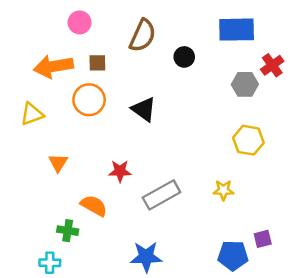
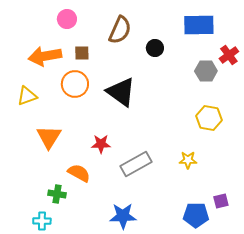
black triangle: (144, 109) -> (121, 92), size x1.4
orange triangle: (58, 163) -> (49, 137), size x1.5

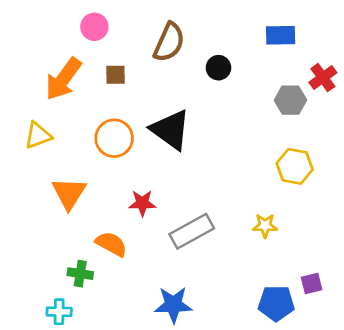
blue rectangle: (199, 25) -> (281, 35), size x0.7
orange arrow: (45, 56) -> (63, 79), turned -44
orange circle: (75, 84) -> (114, 138), moved

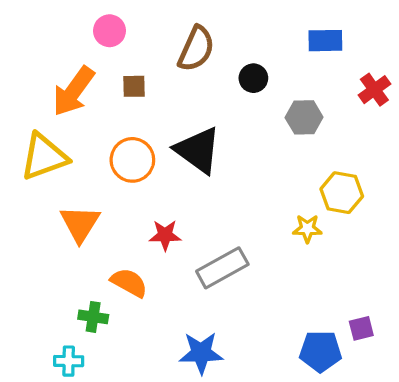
gray hexagon: (290, 100) -> (304, 117), moved
yellow triangle: (38, 135) -> (44, 157), size x1.5
yellow star: (265, 226) -> (307, 229), moved

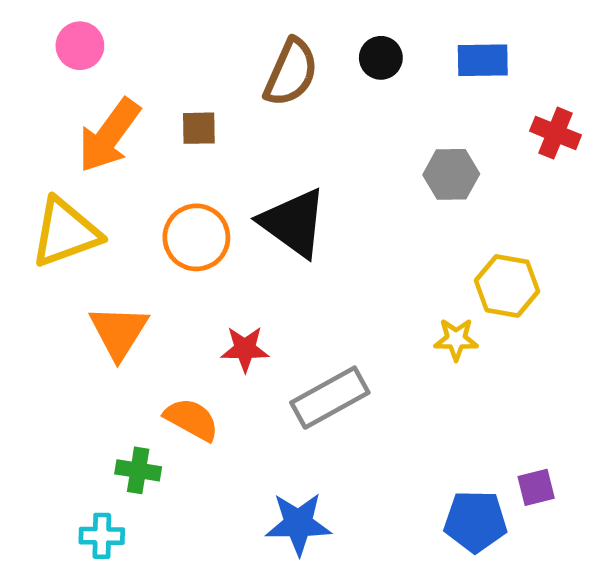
pink circle: (109, 31) -> (80, 46), moved
black circle: (253, 78) -> (381, 58), moved
red cross: (374, 90) -> (556, 133), turned -32

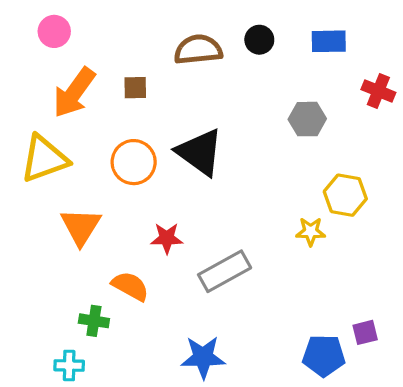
brown semicircle: (291, 72) -> (198, 50), turned -120

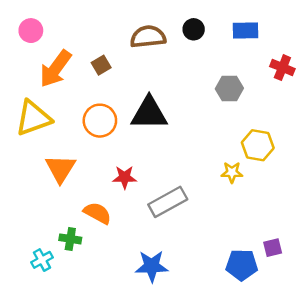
pink circle: (54, 31) -> (31, 31), moved
brown square: (135, 88) -> (101, 65), turned -30
black triangle: (200, 152) -> (149, 113), turned -36
cyan cross: (69, 365) -> (42, 260), moved, turned -30

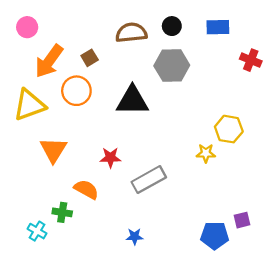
gray hexagon: (229, 89) -> (172, 66), moved, size x1.4
orange circle: (100, 121) -> (76, 91), moved
cyan cross: (42, 260) -> (37, 231), turned -30
blue star: (152, 266) -> (135, 237), size x0.6

